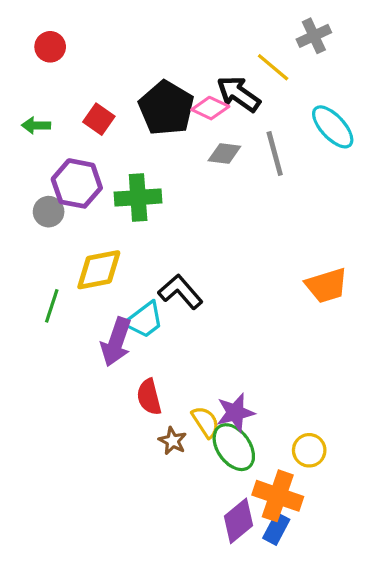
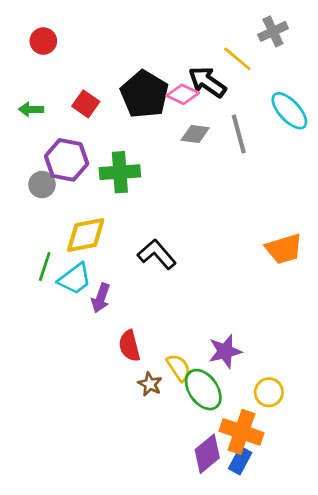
cyan trapezoid: (144, 320) -> (75, 279), moved
purple arrow: (116, 342) -> (101, 298), size x0.7
purple star: (235, 413) -> (225, 351), moved

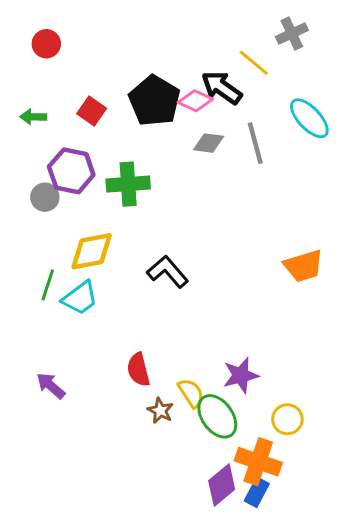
purple arrow: (101, 298) -> (51, 386), moved, turned 112

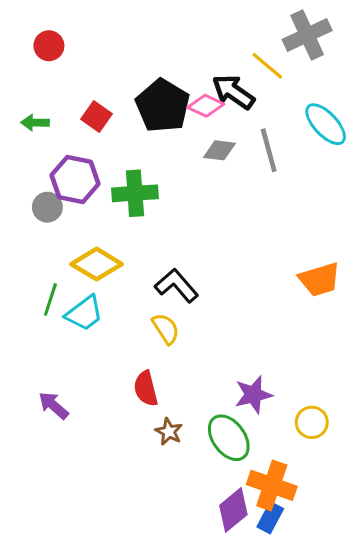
gray cross: (292, 34) -> (307, 35), size x1.4
yellow diamond: (92, 251) -> (97, 264), turned 42
yellow semicircle: (191, 393) -> (166, 329), moved
yellow circle: (287, 419) -> (312, 422), moved

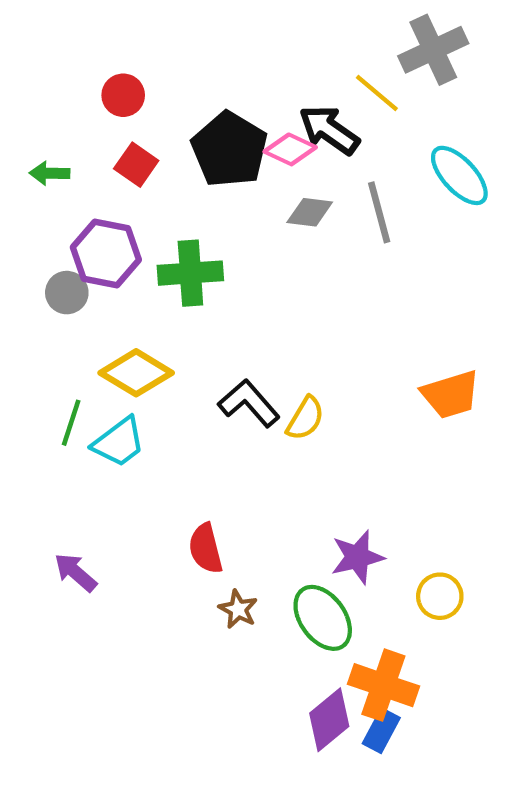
red circle: (49, 46) -> (123, 95), moved
yellow semicircle: (166, 329) -> (305, 418), moved, turned 64

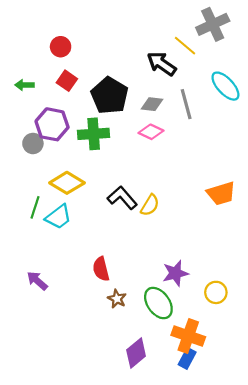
black pentagon: (229, 149) -> (110, 96), moved
pink diamond: (290, 149) -> (151, 132), moved
purple diamond: (329, 720) -> (136, 353), moved

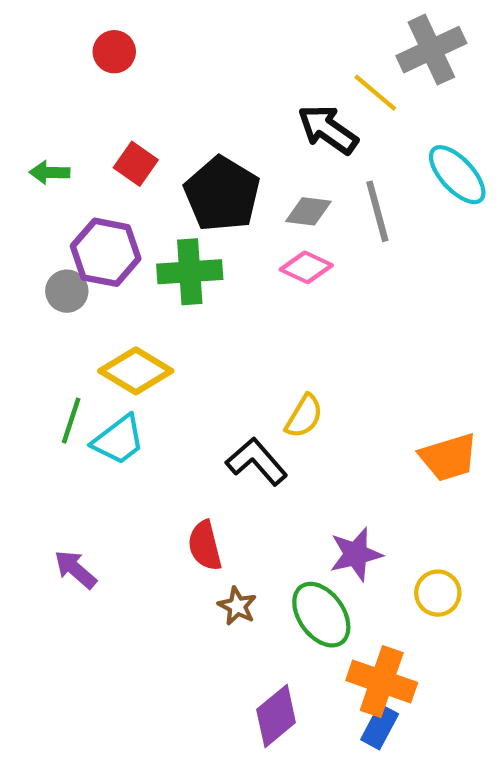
red circle: (61, 47) -> (114, 52), moved
orange trapezoid: (221, 193) -> (449, 457), moved
black L-shape: (122, 198) -> (257, 462), moved

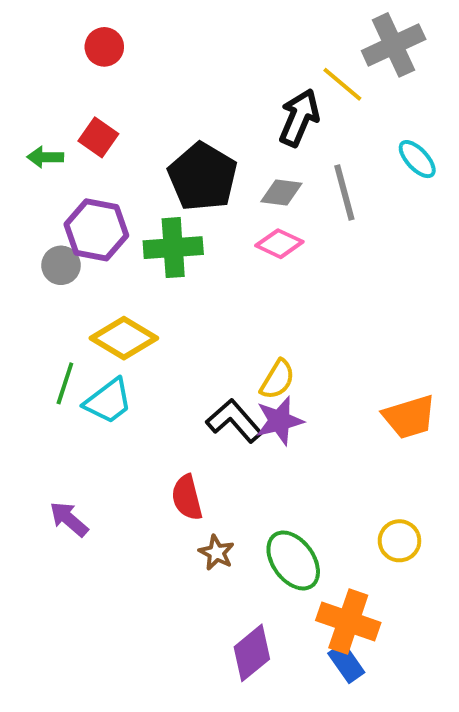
black arrow: (328, 129) -> (299, 118), turned 78
red square: (136, 164) -> (98, 137), moved
cyan ellipse: (457, 175) -> (417, 159), size x0.7
purple star: (356, 554) -> (279, 421), moved
blue rectangle: (380, 727) -> (346, 663), turned -63

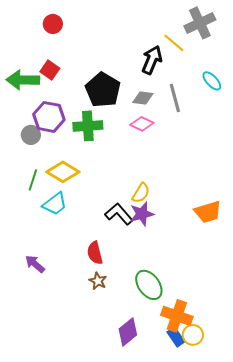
green arrow: (45, 157) -> (23, 80), size x1.8
green line: (65, 383) -> (33, 180), moved
yellow circle: (399, 541) -> (193, 335), moved
brown star: (216, 553) -> (98, 281), moved

